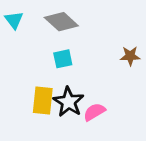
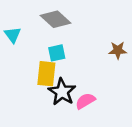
cyan triangle: (14, 20) -> (13, 35), moved
yellow rectangle: (43, 100) -> (46, 74), moved

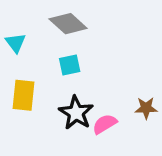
brown star: (118, 50) -> (146, 108), moved
yellow rectangle: (46, 74) -> (23, 95), moved

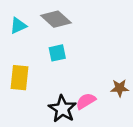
cyan triangle: (16, 43) -> (18, 26), moved, turned 42
black star: (76, 113) -> (62, 109), moved

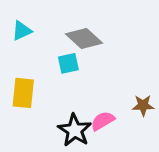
gray diamond: (56, 19) -> (84, 38), moved

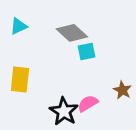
cyan square: (68, 63) -> (86, 52), moved
brown star: (143, 105) -> (122, 90), turned 30

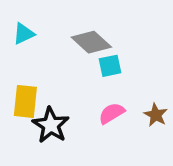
pink semicircle: (88, 103) -> (112, 113), moved
black star: (64, 111) -> (51, 125), moved

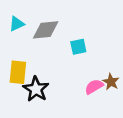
gray diamond: (91, 42) -> (46, 30), moved, turned -48
pink semicircle: (112, 113) -> (94, 87), moved

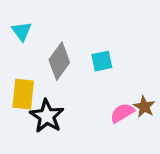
cyan triangle: (17, 24) -> (22, 31), turned -42
gray diamond: (46, 30) -> (59, 61), moved, turned -48

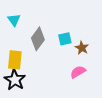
brown star: (144, 107) -> (82, 48), moved
black star: (47, 116) -> (15, 80), moved

